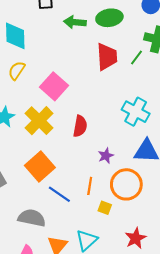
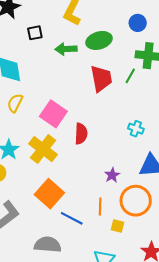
cyan cross: (136, 112) -> (136, 129), size x0.6
red semicircle: (80, 126) -> (81, 134), moved

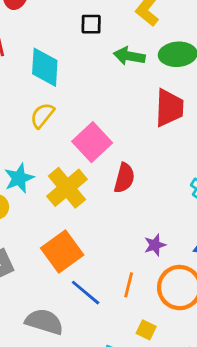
yellow square: (118, 226) -> (146, 330), moved

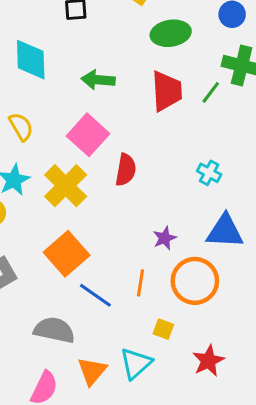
green arrow: (129, 56) -> (98, 80), moved
yellow semicircle: (42, 115) -> (21, 127), moved, turned 116

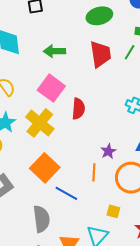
orange line: (140, 283) -> (94, 172), moved
gray semicircle: (54, 330) -> (41, 219), turned 76

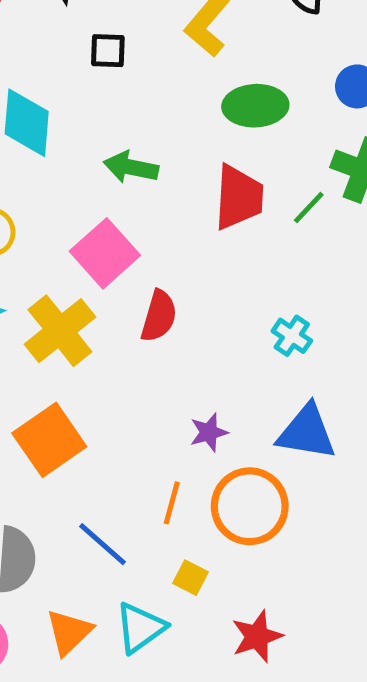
orange line: (94, 172) -> (172, 503), moved
blue line: (66, 193) -> (103, 544), moved

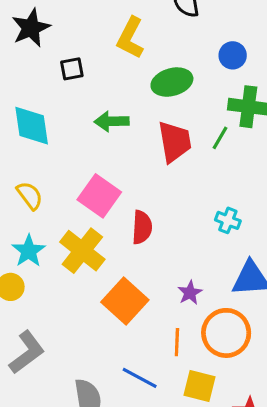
green arrow: (131, 167) -> (112, 121), moved
orange square: (49, 440) -> (125, 301), moved
yellow square: (191, 578) -> (199, 386), size x1.5

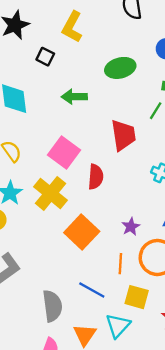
yellow L-shape: (130, 38) -> (72, 27), moved
black square: (72, 69) -> (45, 57), turned 36
red trapezoid: (175, 142) -> (123, 135), moved

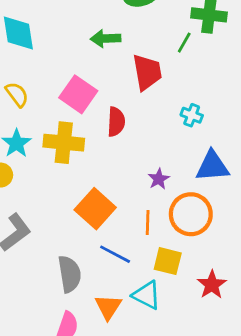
green arrow: (74, 97) -> (106, 38), moved
yellow cross: (50, 193) -> (64, 143), turned -32
orange square: (82, 232) -> (95, 209), moved
cyan triangle: (118, 326) -> (147, 295), turned -44

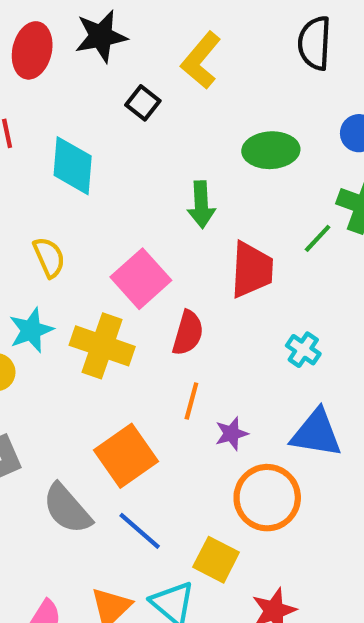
green arrow: (106, 38) -> (201, 205), turned -104
orange line: (148, 223) -> (191, 401), moved
gray semicircle: (69, 274) -> (67, 509), moved, turned 135

